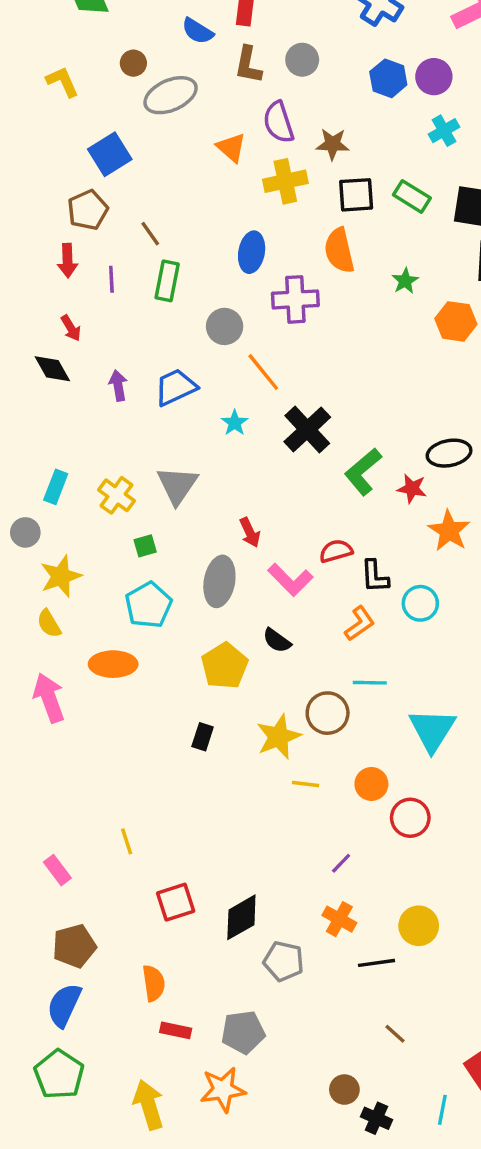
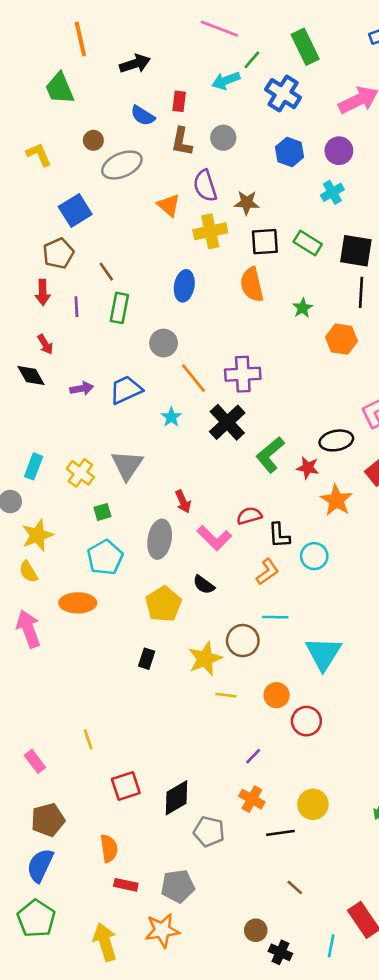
purple circle: (434, 77) -> (339, 151), moved
purple cross: (295, 299) -> (243, 374), moved
purple arrow: (118, 386) -> (82, 388), turned 90

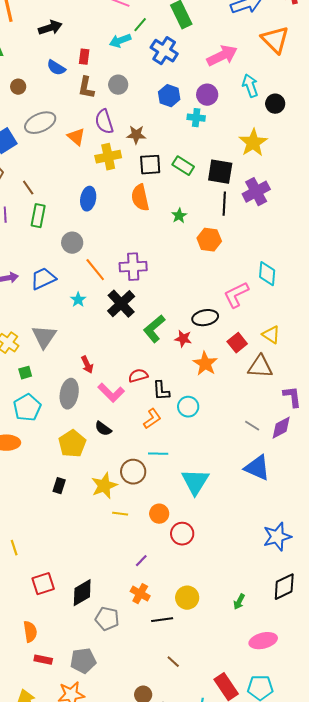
gray ellipse: (122, 165) -> (40, 123), moved
cyan cross: (332, 192) -> (196, 118), moved, turned 36

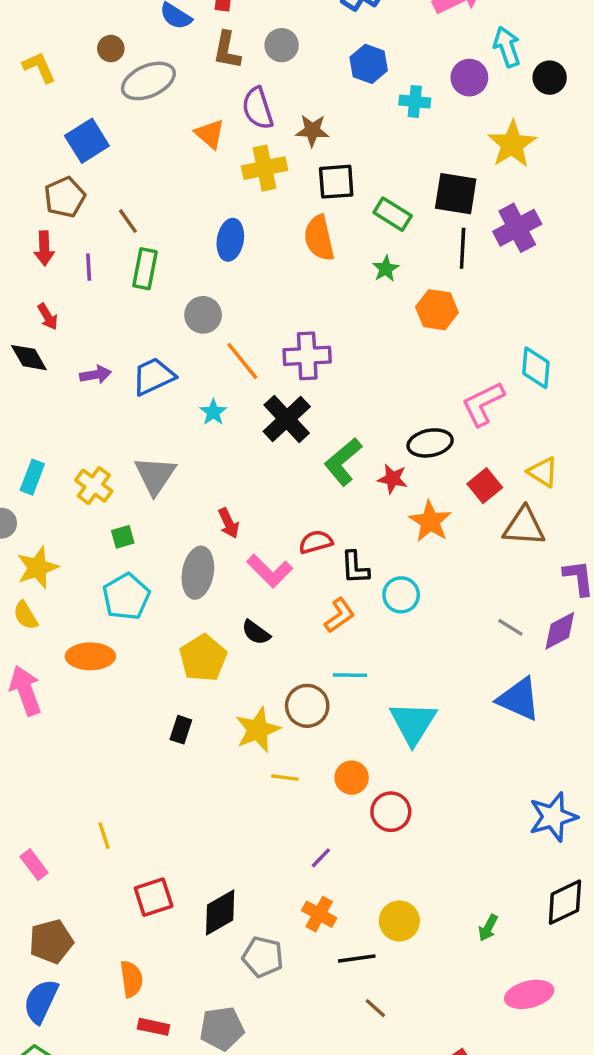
purple circle: (207, 95) -> (469, 78), moved
gray ellipse: (40, 123) -> (148, 81), moved
green rectangle: (183, 166) -> (393, 214), moved
brown line: (173, 662) -> (375, 1008), moved

